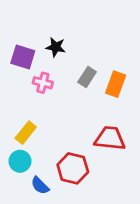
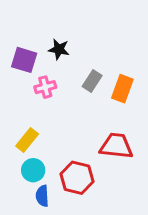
pink cross: (43, 83) -> (45, 87), turned -30
cyan circle: (20, 161) -> (33, 170), moved
blue semicircle: (40, 186) -> (42, 196), turned 42

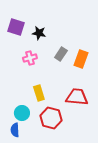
purple square: (24, 60) -> (16, 27), moved
yellow rectangle: (27, 140) -> (39, 93), moved, turned -56
blue semicircle: (42, 196) -> (15, 130), moved

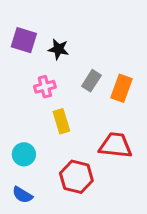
yellow rectangle: (39, 93) -> (61, 121), moved
cyan circle: (22, 113) -> (24, 154), moved
blue semicircle: (15, 130) -> (22, 195), turned -56

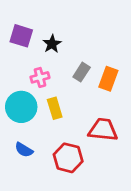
black star: (58, 49) -> (52, 44), turned 30
cyan circle: (24, 154) -> (21, 107), moved, size x1.5
blue semicircle: (22, 195) -> (24, 150), moved

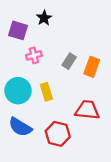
black star: (52, 44) -> (44, 18), moved
pink cross: (40, 77) -> (34, 55), moved
blue semicircle: (24, 150) -> (20, 127), size x1.5

